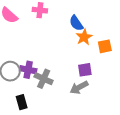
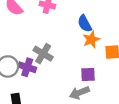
gray cross: (44, 79) -> (43, 54), moved

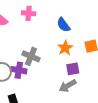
orange star: (91, 40) -> (65, 48), moved

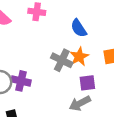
gray cross: (31, 56) -> (62, 60), moved

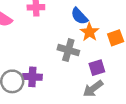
orange star: (79, 57) -> (89, 32), moved

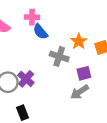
blue semicircle: (79, 16) -> (40, 32), moved
purple cross: (32, 77) -> (26, 79), turned 35

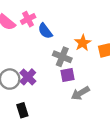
pink cross: (32, 17) -> (28, 19), moved, turned -32
purple square: (84, 73) -> (68, 75), moved

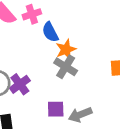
orange star: (83, 43) -> (66, 49), moved
purple square: (68, 75) -> (56, 109), moved

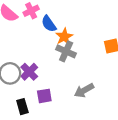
purple square: (56, 109) -> (44, 96), moved

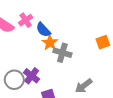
orange star: (64, 37) -> (50, 43), moved

